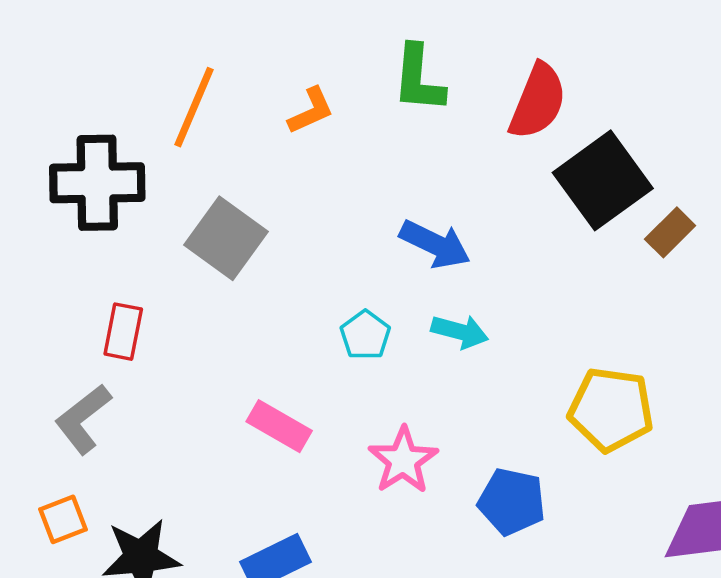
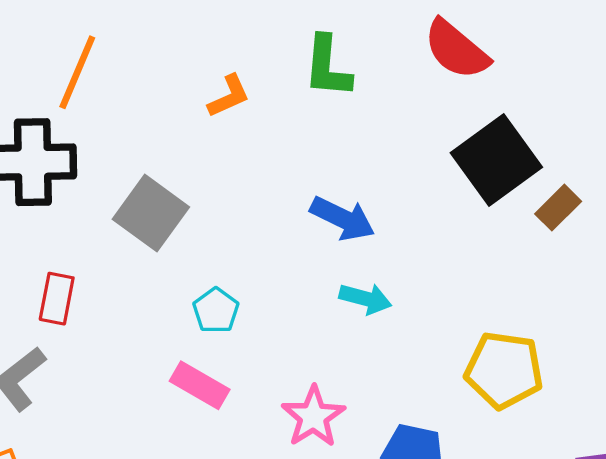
red semicircle: (538, 101) -> (456, 49), moved, turned 108
orange line: (194, 107) -> (77, 72), moved
cyan pentagon: (365, 335) -> (216, 310), moved

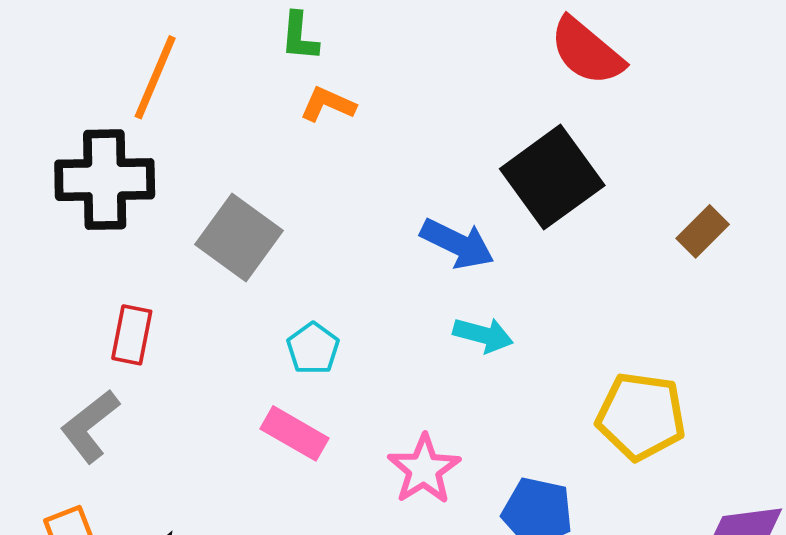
green L-shape: (327, 67) -> (299, 37), moved, size x0.7
orange L-shape: (229, 96) -> (328, 104), turned -132
black square: (496, 160) -> (552, 177), moved

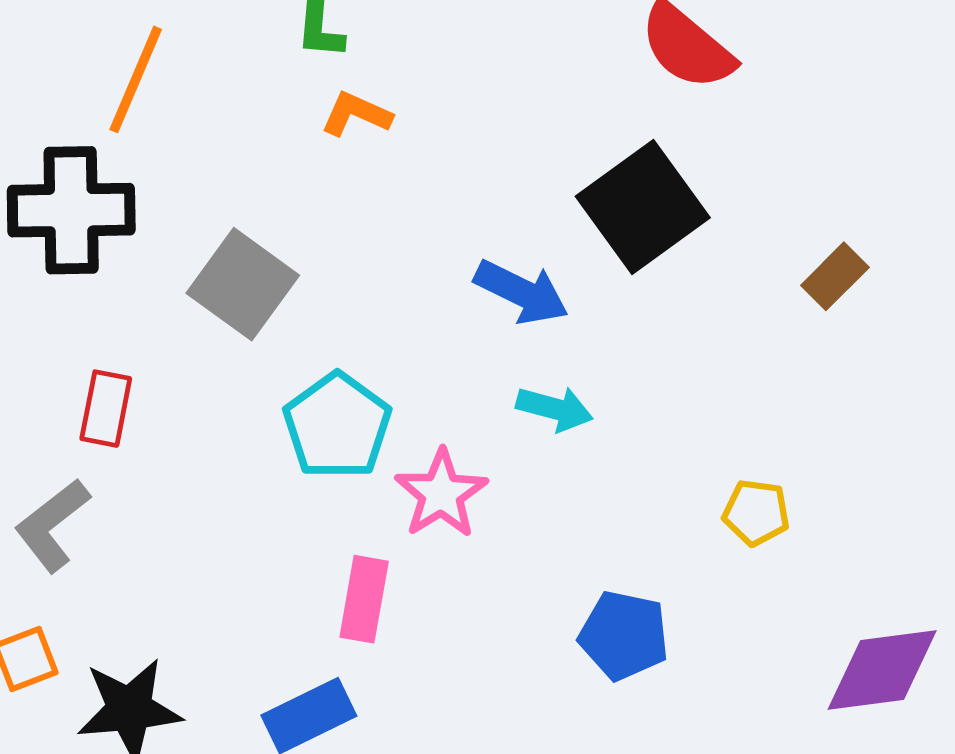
cyan pentagon: (313, 348) -> (337, 426), size x1.6
yellow pentagon: (641, 416) -> (756, 513), size x0.6
pink rectangle: (295, 433) -> (364, 599), moved, turned 70
pink star: (424, 469) -> (441, 494), moved

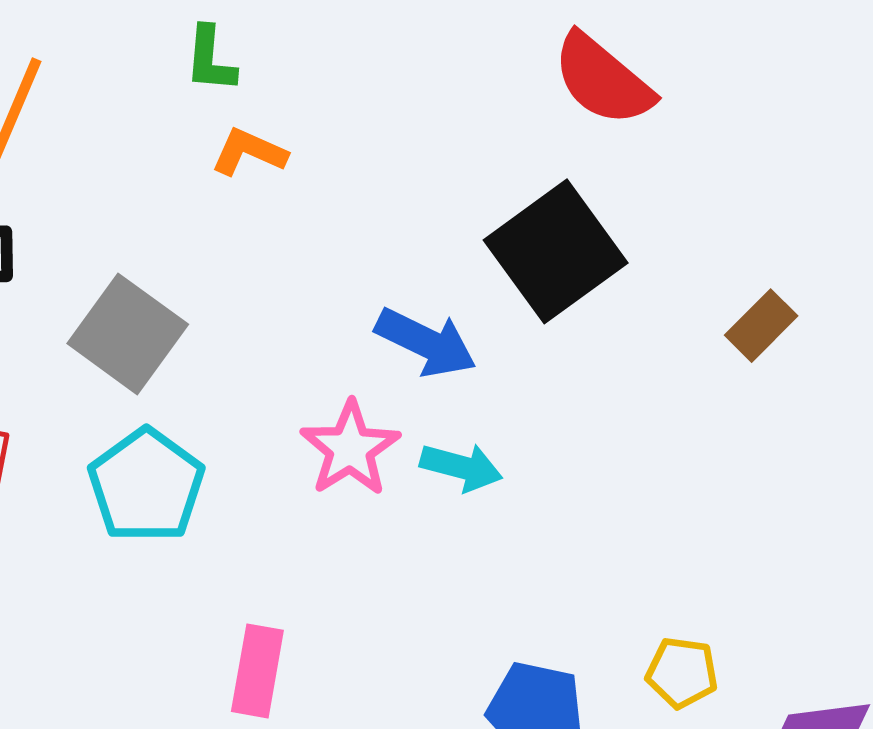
cyan pentagon: (337, 426) -> (146, 486), moved
pink star: (441, 494) -> (350, 449), moved
yellow pentagon: (756, 513) -> (682, 673), moved

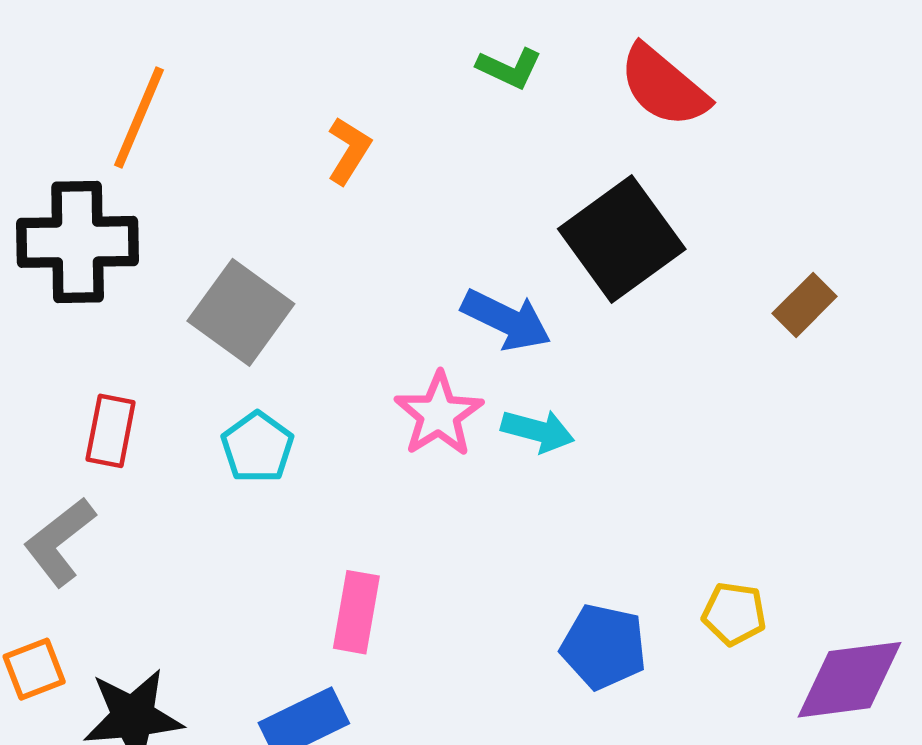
green L-shape: (210, 59) -> (509, 68), moved, turned -70
orange L-shape: (249, 152) -> (349, 151), turned 98
cyan pentagon: (146, 486) -> (257, 447), size x0.7

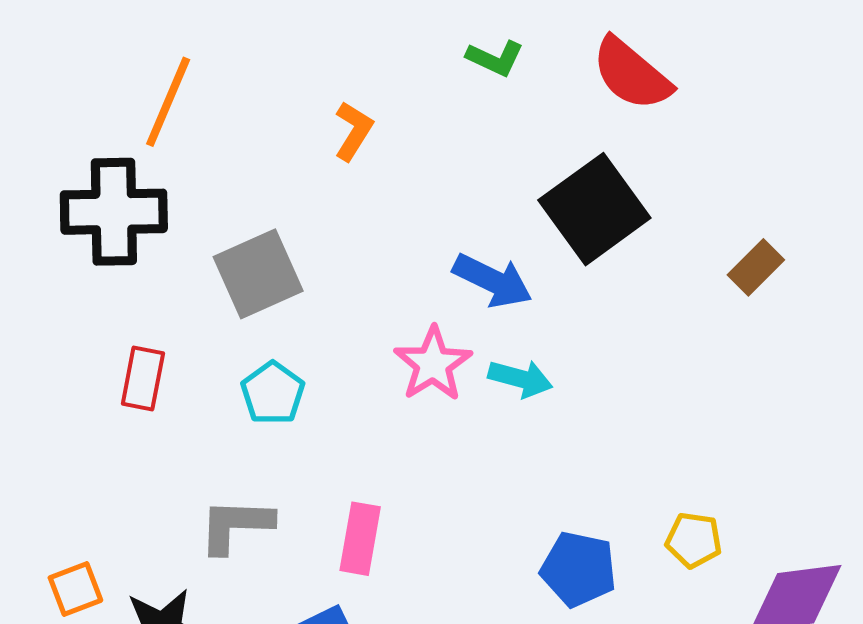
gray square: (241, 312) -> (258, 274), turned 30
gray L-shape: (60, 542) -> (236, 525), moved, turned 40

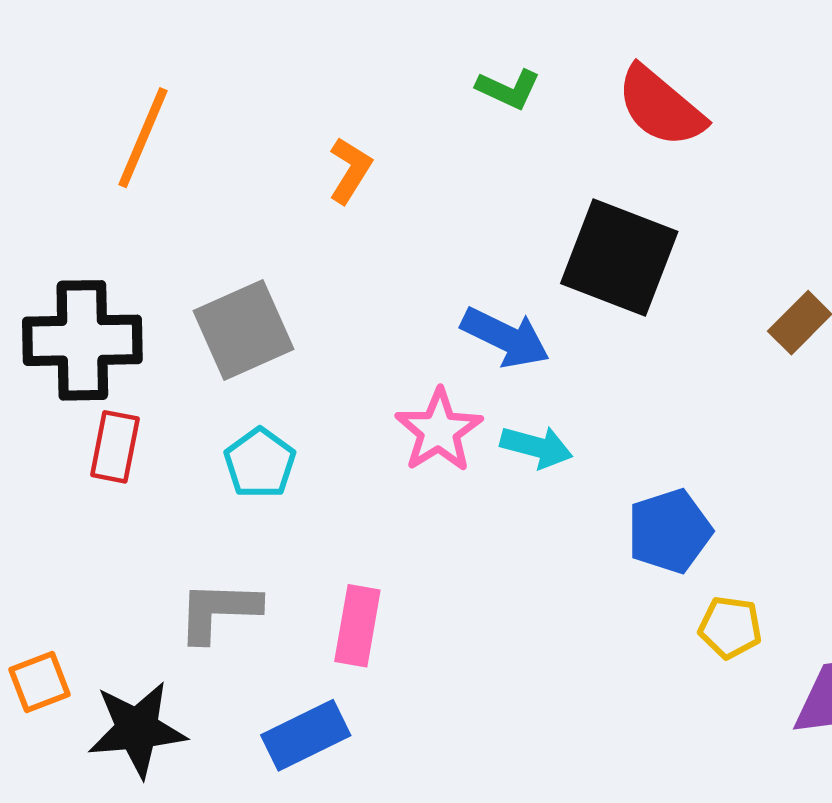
black square: (594, 209) -> (619, 258), turned -33
black cross: (114, 212) -> (82, 340), moved
blue pentagon: (579, 569) -> (670, 531), moved, turned -30

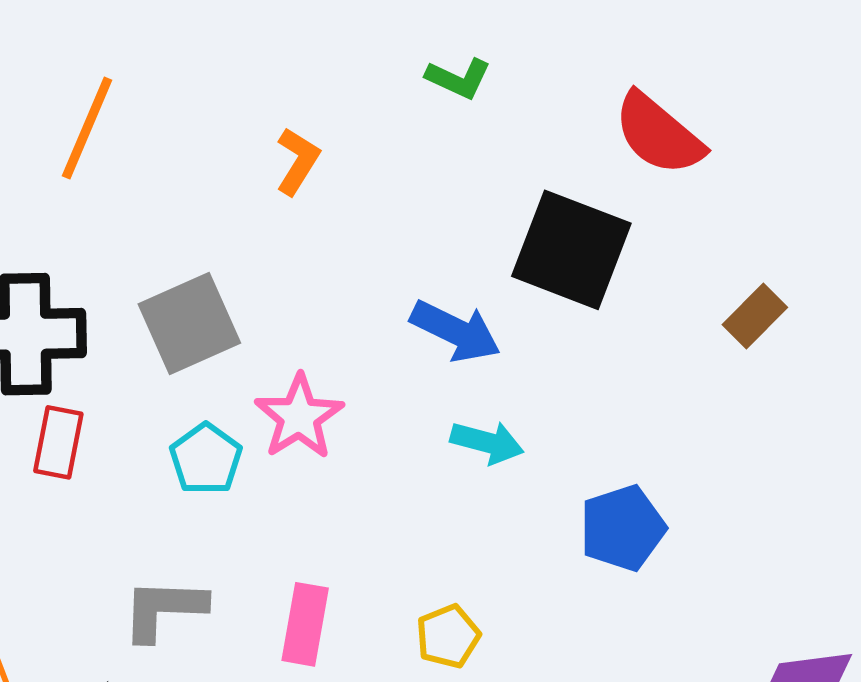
red semicircle: (661, 107) -> (659, 134), moved
pink star: (439, 431) -> (299, 417), moved
yellow pentagon: (730, 627) -> (448, 636), moved, turned -30

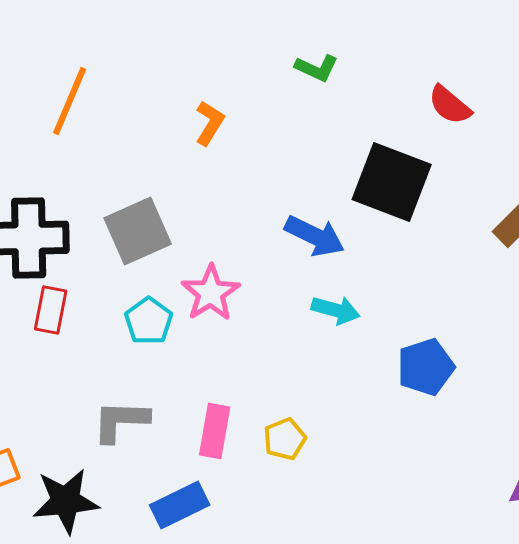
red semicircle: (659, 134) -> (450, 105), size x0.7
yellow pentagon: (448, 636) -> (285, 439), moved

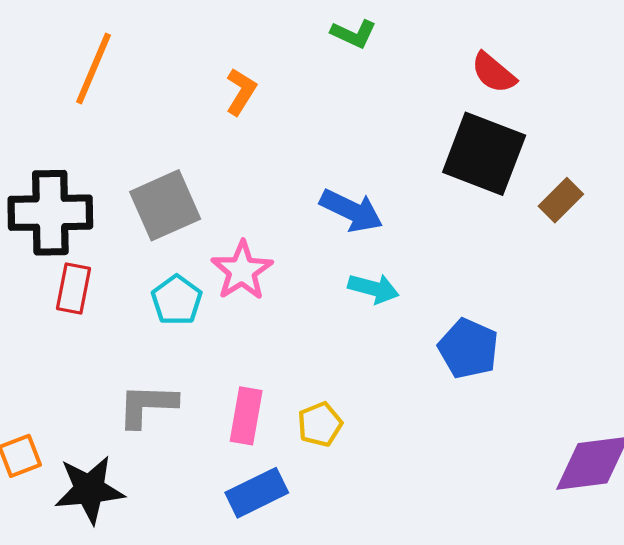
black square: (392, 182) -> (484, 154), moved
blue pentagon: (426, 367) -> (468, 349), turned -30
blue rectangle: (180, 505) -> (257, 493), moved

